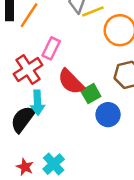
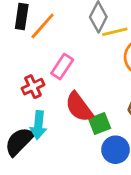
red cross: (28, 69) -> (33, 87), size x0.7

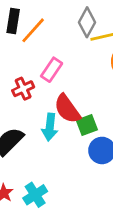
cyan arrow: (38, 125) -> (50, 127), moved

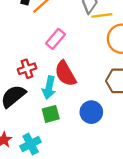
red cross: (23, 89) -> (27, 69), moved
green square: (87, 125) -> (51, 114), moved

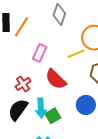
yellow line: (102, 15) -> (76, 54), moved
cyan arrow: (49, 88) -> (41, 108), moved

